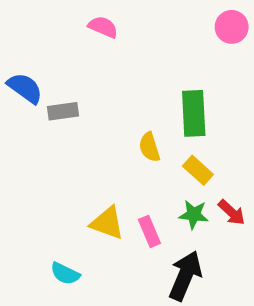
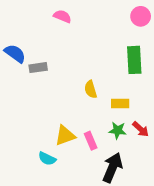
green rectangle: (194, 113) -> (134, 60), moved
yellow rectangle: (198, 170) -> (120, 103), turned -42
yellow triangle: (107, 223) -> (65, 136), turned -40
cyan semicircle: (65, 274) -> (47, 159), moved

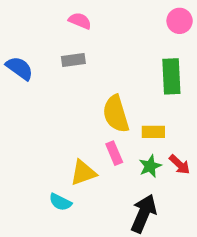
gray rectangle: (38, 68) -> (73, 60), moved
yellow semicircle: (91, 89) -> (116, 114), size x1.6
green star: (118, 130) -> (150, 166), turned -30
pink rectangle: (91, 141) -> (114, 153), moved

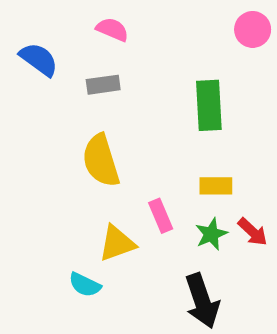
blue semicircle: (20, 68) -> (39, 59), moved
green rectangle: (171, 76) -> (209, 105), moved
yellow semicircle: (116, 114) -> (101, 161), moved
black arrow: (144, 214) -> (202, 301), turned 138

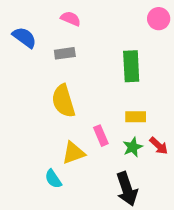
cyan semicircle: (85, 285) -> (53, 179), turned 30

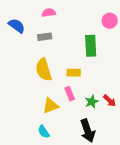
pink semicircle: (71, 19) -> (49, 13), turned -32
pink circle: (159, 19) -> (110, 21), moved
yellow rectangle: (136, 117) -> (74, 73), moved
cyan semicircle: (53, 179) -> (44, 132), moved

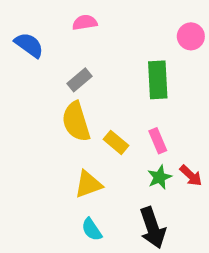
gray rectangle: (45, 37) -> (80, 80), moved, turned -32
yellow rectangle: (74, 73) -> (116, 142), moved, turned 40
pink rectangle: (70, 94) -> (158, 141), moved
cyan semicircle: (44, 132) -> (92, 229), moved

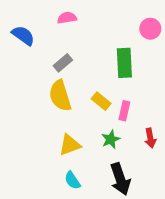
pink rectangle: (158, 141) -> (124, 111), turned 36
yellow rectangle: (116, 142) -> (101, 101), moved
red arrow: (191, 176) -> (150, 138), turned 36
green star: (160, 177) -> (111, 139), moved

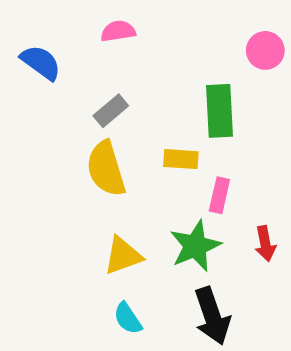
yellow rectangle: (101, 101) -> (181, 159), moved, turned -36
green star: (111, 139) -> (195, 246), size x1.5

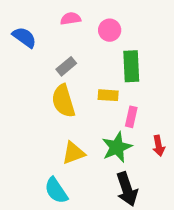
pink circle: (265, 50) -> (110, 30), moved
cyan semicircle: (128, 318) -> (56, 191), moved, size x1.4

